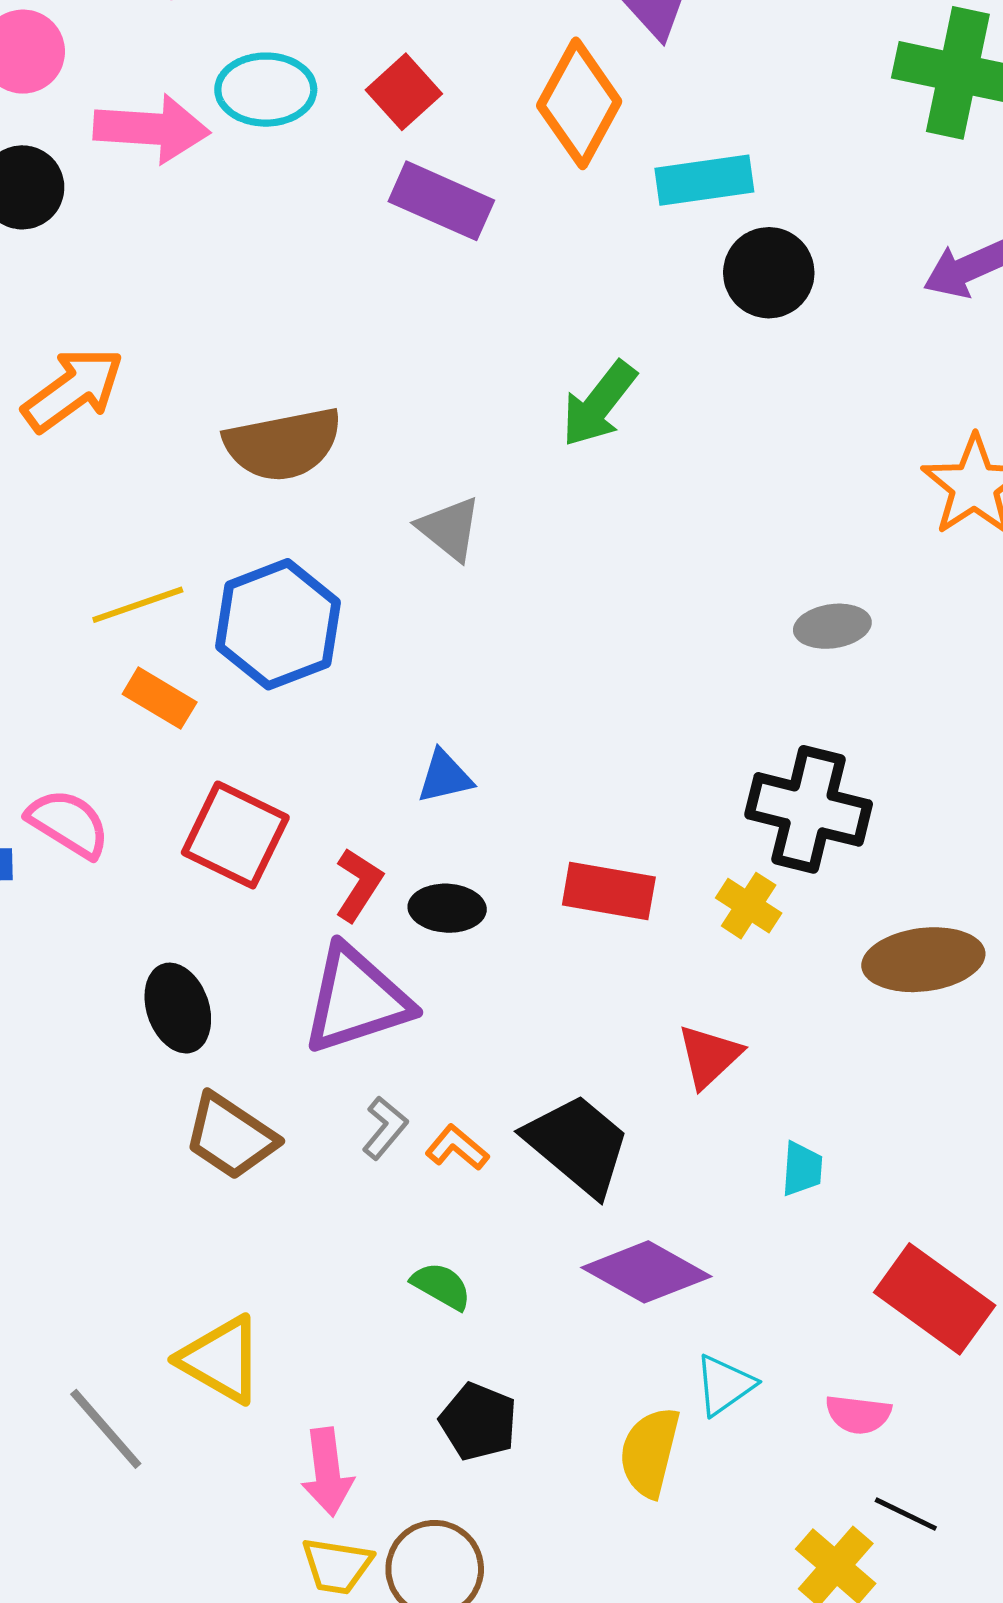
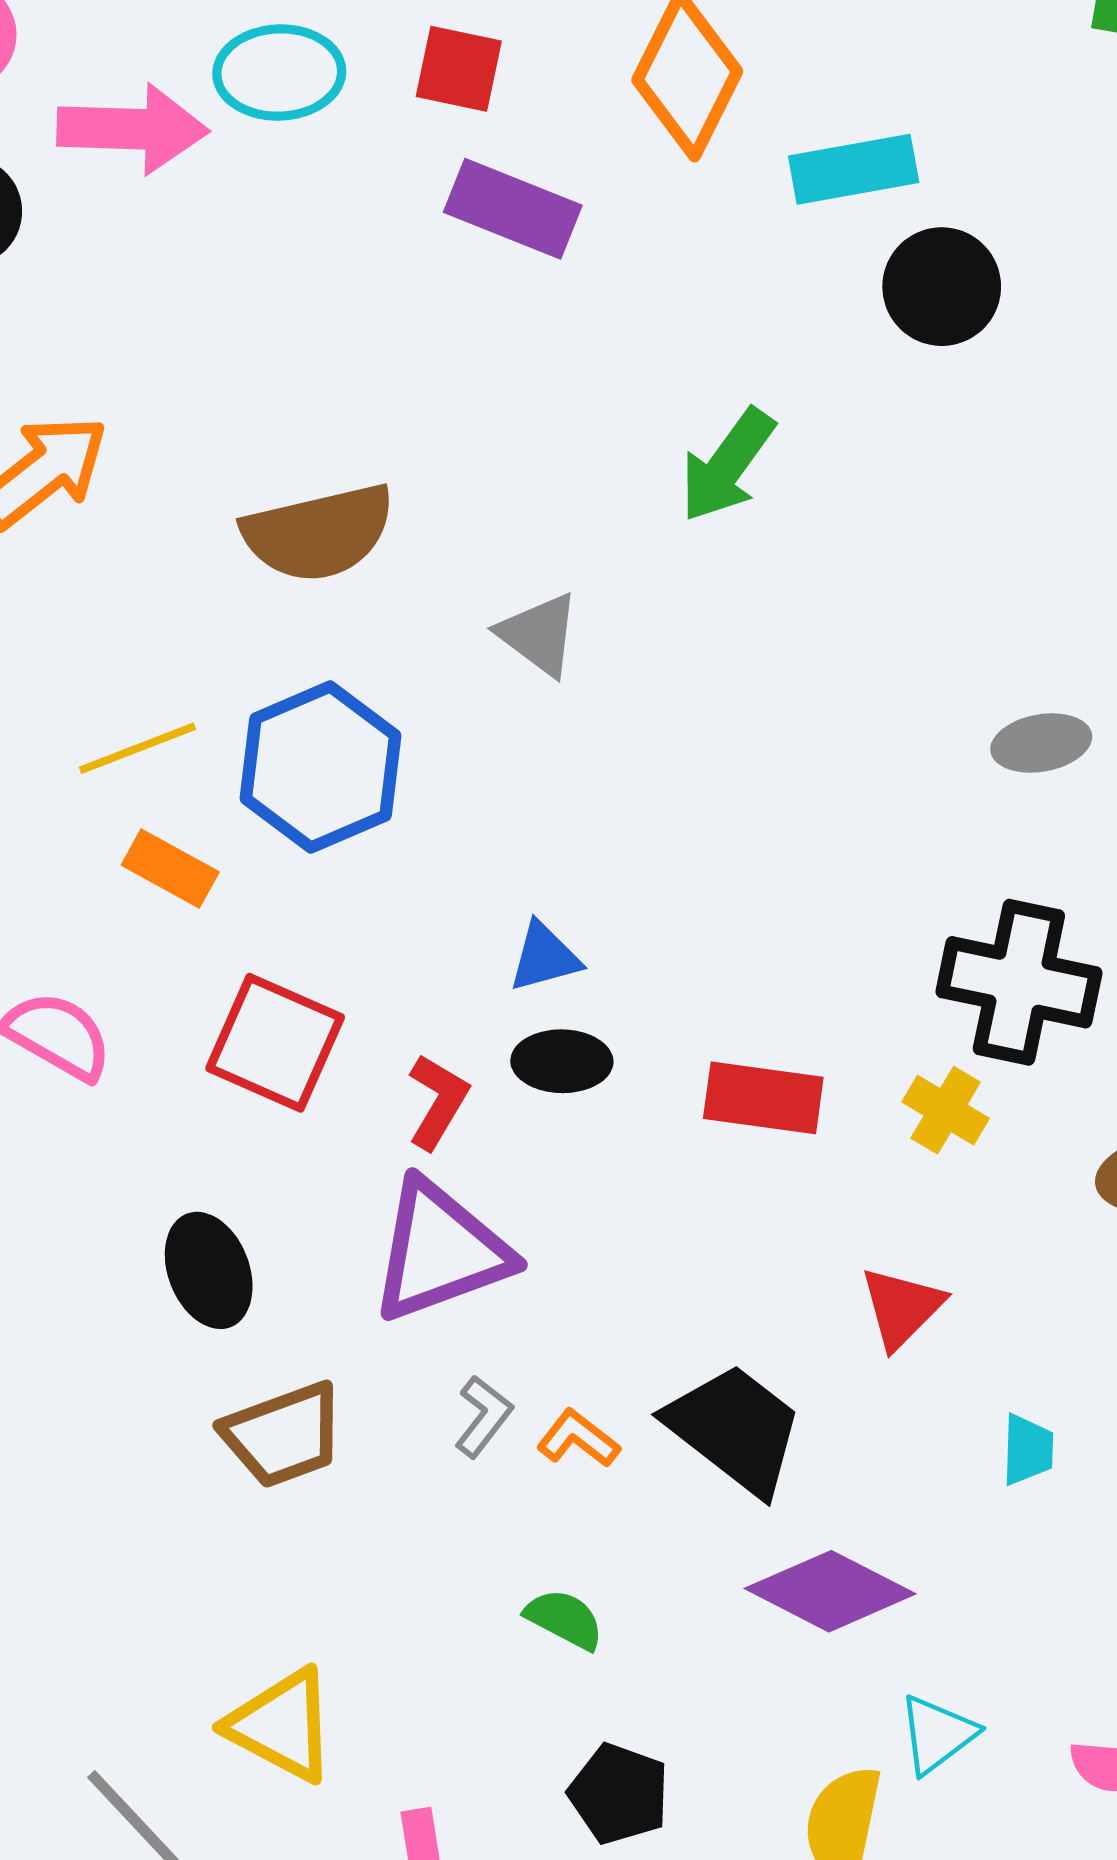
red square: (404, 92) -> (459, 69), turned -34
black ellipse: (447, 908) -> (562, 1061), moved
brown trapezoid: (231, 1136) -> (283, 1435), turned -52

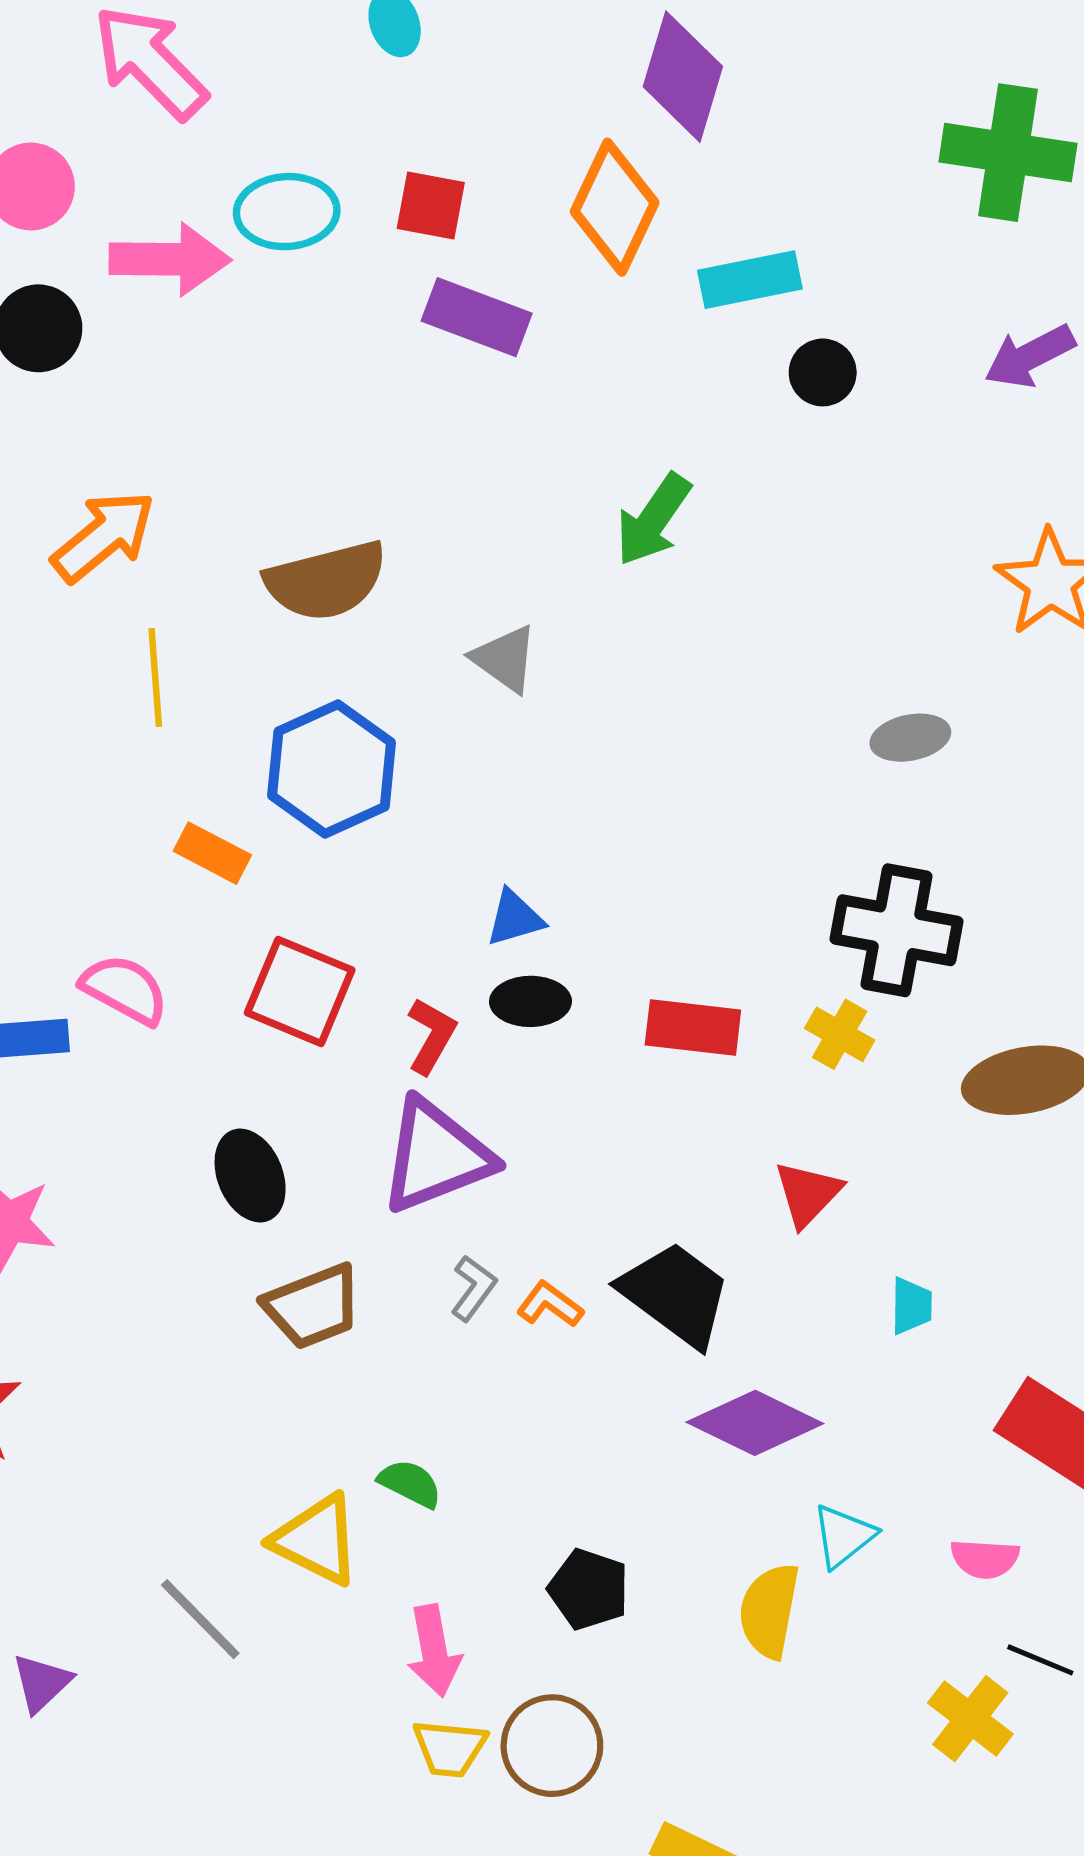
black circle: (942, 287) -> (823, 372), size x0.7
yellow line: (137, 748) -> (155, 677), moved, turned -72
green semicircle: (564, 1619) -> (410, 1483), moved

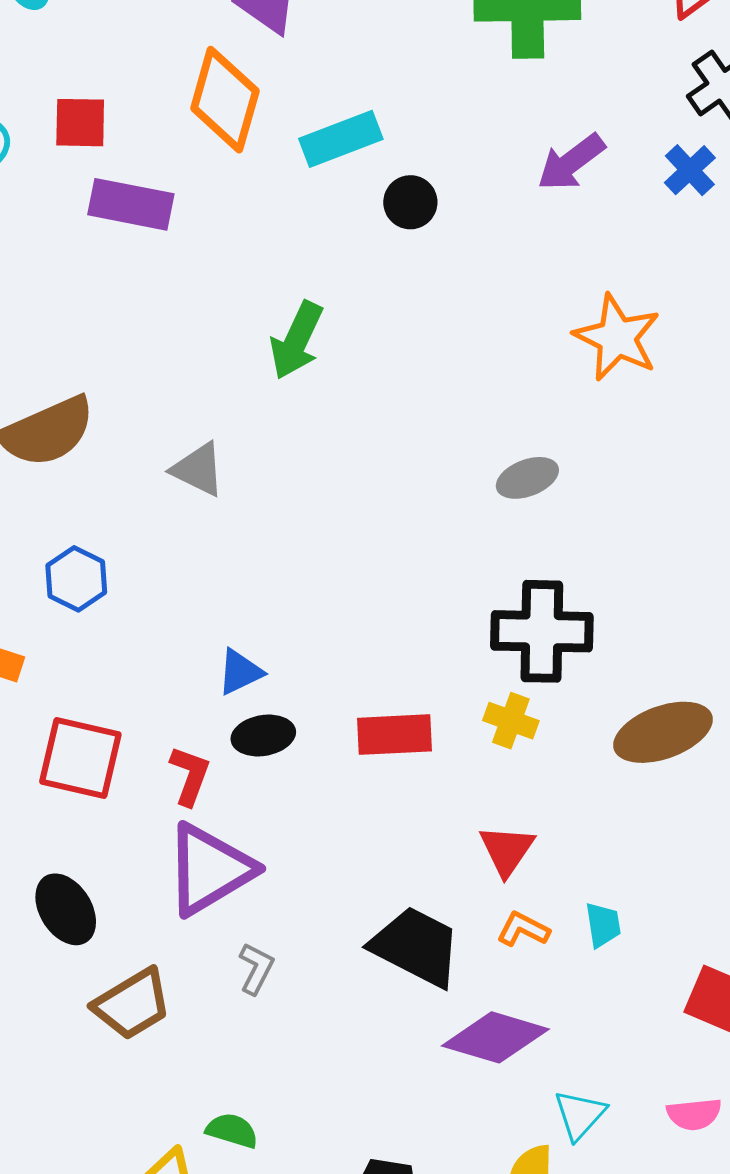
blue hexagon: (332, 769) -> (76, 579), size x0.6
orange L-shape: (550, 1304) -> (523, 929), moved

